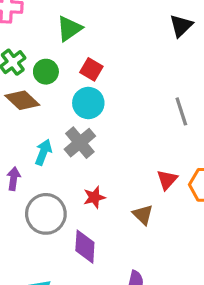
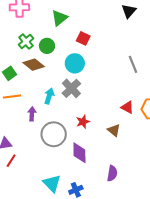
red square: (91, 69) -> (83, 38), moved
red triangle: (167, 180) -> (127, 107), turned -40

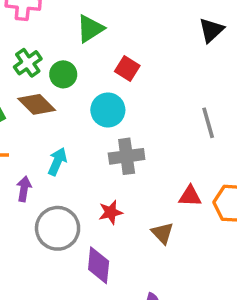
gray cross: (71, 88) -> (127, 156), moved, turned 30
red triangle: (127, 107) -> (190, 196), turned -32

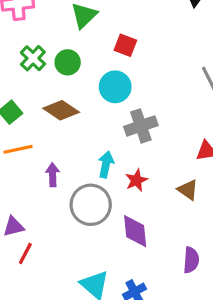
brown diamond: (37, 104) -> (61, 110), moved
cyan arrow: (57, 162) -> (106, 164), moved

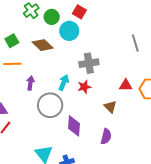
red square: (125, 45) -> (79, 12), moved
cyan circle: (115, 87) -> (69, 31), moved
red star: (136, 180) -> (84, 87), moved
purple semicircle: (191, 260) -> (106, 136), moved

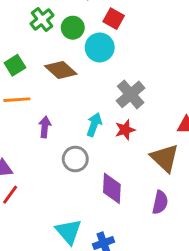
gray cross: (89, 63) -> (131, 94), turned -30
gray circle: (50, 105) -> (75, 159), size x0.7
brown triangle: (110, 107) -> (165, 158), size x1.5

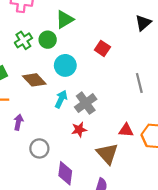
red square: (114, 19) -> (102, 48), moved
green circle: (73, 28) -> (48, 40), moved
cyan arrow: (94, 125) -> (61, 99), moved

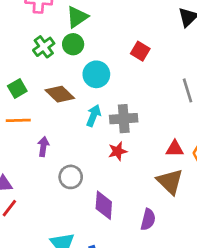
green triangle: (65, 19) -> (77, 17), moved
gray cross: (86, 103) -> (124, 119), turned 35
brown triangle: (107, 154) -> (170, 182), moved

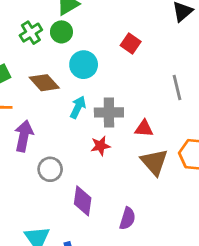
purple arrow: (43, 146) -> (24, 136), size x1.5
red triangle: (175, 149) -> (144, 128), moved
brown triangle: (170, 182) -> (154, 162), moved

